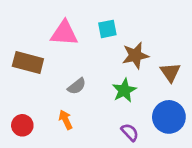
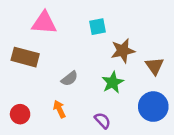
pink triangle: (64, 33) -> (44, 23), moved
purple semicircle: (130, 132) -> (103, 120), moved

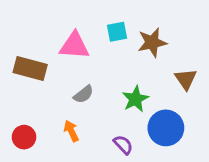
pink triangle: (44, 23) -> (74, 46), moved
brown star: (123, 51) -> (152, 42), moved
blue circle: (153, 107) -> (166, 128), moved

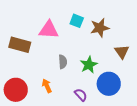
cyan square: (117, 32) -> (77, 21), turned 32
gray semicircle: (83, 94) -> (63, 62), moved, turned -56
red circle: (24, 137) -> (16, 90), size x1.5

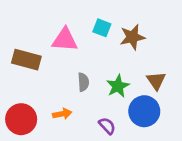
brown triangle: (122, 52) -> (156, 81), moved
orange arrow: (47, 86) -> (62, 114), turned 104

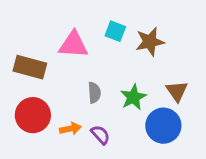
red circle: (21, 119) -> (33, 115), moved
purple semicircle: (107, 126) -> (100, 135), moved

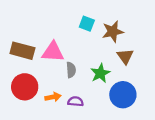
pink triangle: (73, 45) -> (53, 52), moved
brown triangle: (177, 91) -> (125, 56), moved
purple semicircle: (100, 135) -> (76, 102), turned -42

